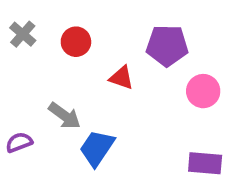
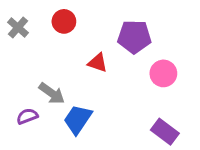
red circle: (76, 42) -> (64, 21), moved
purple semicircle: (19, 142) -> (27, 116), moved
purple rectangle: (205, 163) -> (165, 132), turned 32

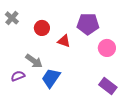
red circle: (64, 21) -> (42, 28), moved

